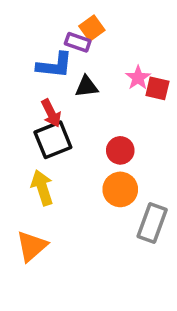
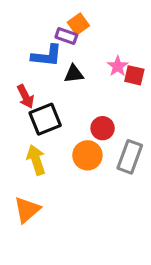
red arrow: (51, 113) -> (26, 96), moved
orange circle: (120, 189) -> (87, 155), moved
gray rectangle: (152, 223) -> (130, 157), moved

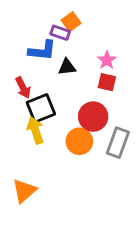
red square: (134, 75) -> (107, 82), moved
red circle: (103, 128) -> (93, 117), size x1.4
yellow arrow: (36, 160) -> (35, 130), moved

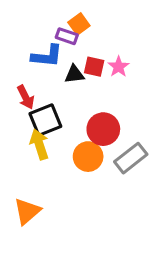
red square: (107, 82) -> (94, 67), moved
gray rectangle: (118, 143) -> (131, 158), turned 32

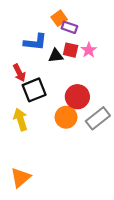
purple rectangle: (67, 36) -> (69, 27), moved
yellow arrow: (39, 144) -> (20, 119), moved
orange triangle: (27, 211) -> (20, 178), moved

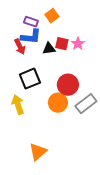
purple rectangle: (69, 27) -> (31, 22), moved
red arrow: (19, 73) -> (20, 47), moved
orange triangle: (20, 178) -> (38, 152), moved

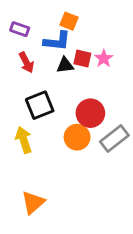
orange square: (52, 16) -> (69, 21), turned -32
purple rectangle: (31, 22) -> (20, 29), moved
blue L-shape: (31, 37) -> (57, 41), moved
orange triangle: (38, 152) -> (33, 203), moved

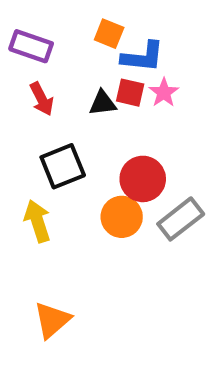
purple rectangle: (20, 29) -> (31, 46), size x1.4
blue L-shape: (57, 41) -> (143, 57), moved

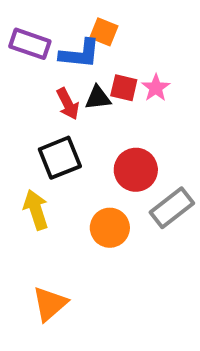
blue L-shape: (143, 57) -> (80, 54), moved
red arrow: (42, 99) -> (68, 104), moved
orange circle: (122, 217) -> (110, 228), moved

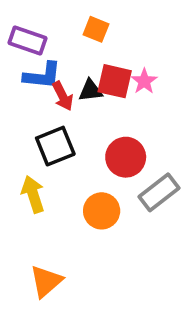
blue L-shape: (80, 54) -> (42, 76), moved
red square: (124, 88) -> (115, 81), size x1.4

